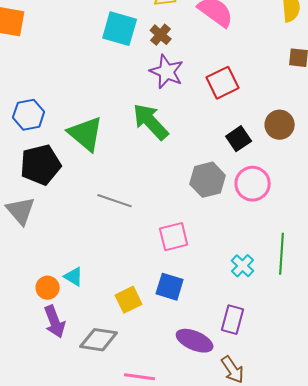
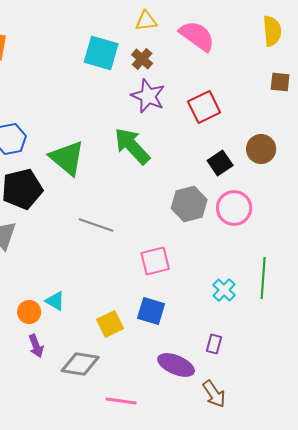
purple rectangle: (233, 320) -> (214, 344), size x0.7
purple arrow: (55, 322) -> (36, 346), size x0.7

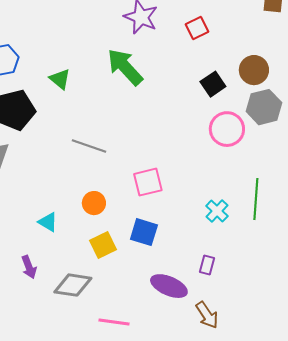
red square: (204, 107) -> (197, 28), size x0.7
green triangle: (67, 158) -> (60, 79), size x0.6
gray hexagon: (189, 204) -> (264, 107), moved
orange circle: (29, 312) -> (94, 203), moved

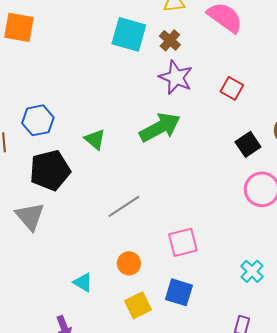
red square: (197, 28) -> (232, 88), turned -35
green arrow: (125, 67) -> (160, 127), turned 105
gray line: (89, 146) -> (124, 206), turned -52

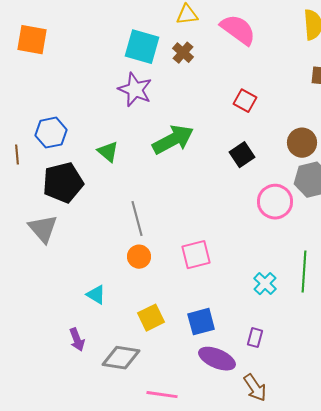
purple star: (176, 77) -> (135, 90), moved
black square: (248, 144) -> (242, 155), moved
gray line: (124, 206) -> (137, 219), turned -72
orange circle: (129, 263) -> (139, 257), moved
blue square: (179, 292) -> (201, 322), moved, turned -32

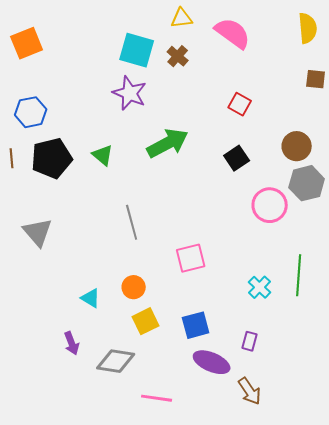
orange square: (32, 40) -> (27, 43), turned -32
blue hexagon: (51, 133) -> (31, 112), moved
black pentagon: (63, 183) -> (52, 158), moved
orange circle: (139, 257) -> (134, 287), moved

